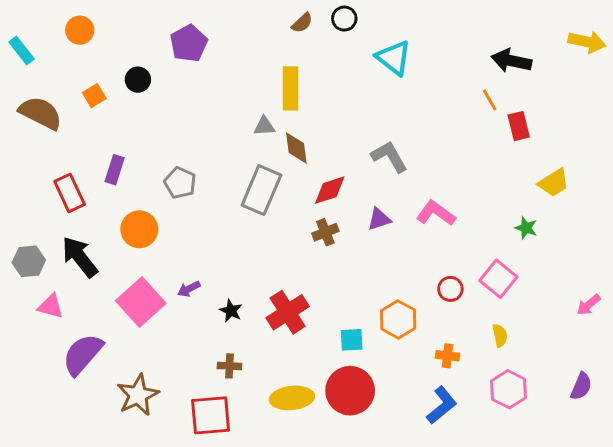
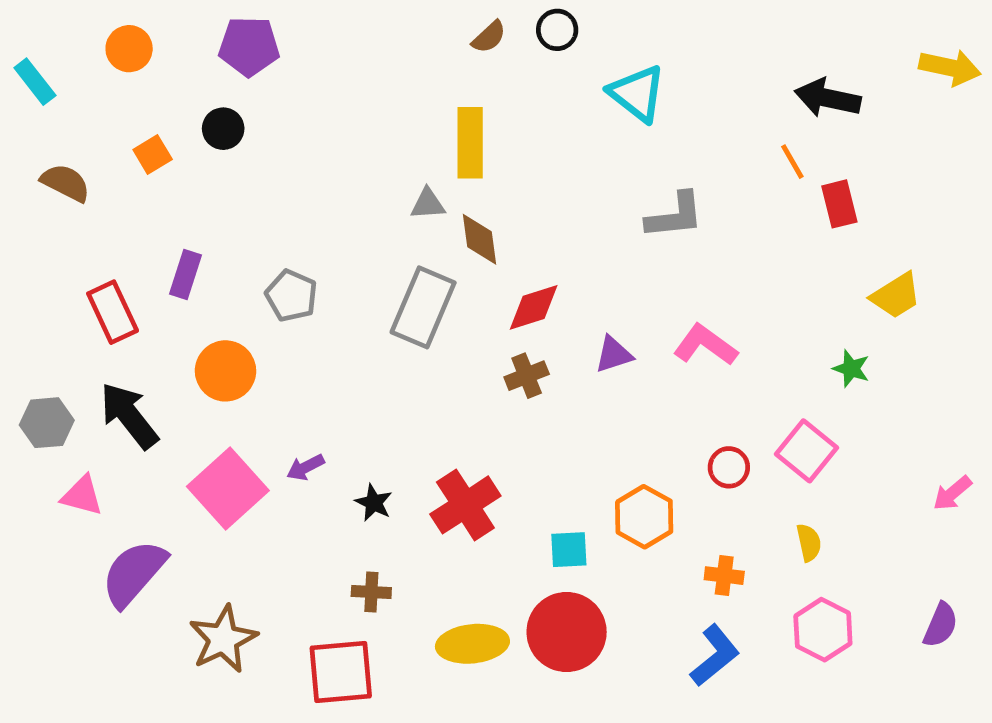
purple pentagon: (189, 43) -> (249, 46), moved, turned 30
brown semicircle: (40, 113) -> (66, 183), size x0.7
gray L-shape: (389, 157) -> (675, 216), moved, turned 114

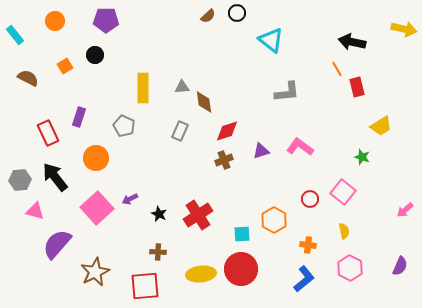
yellow rectangle: (470, 143) -> (143, 88), moved
gray rectangle: (423, 307) -> (180, 131), size x0.6

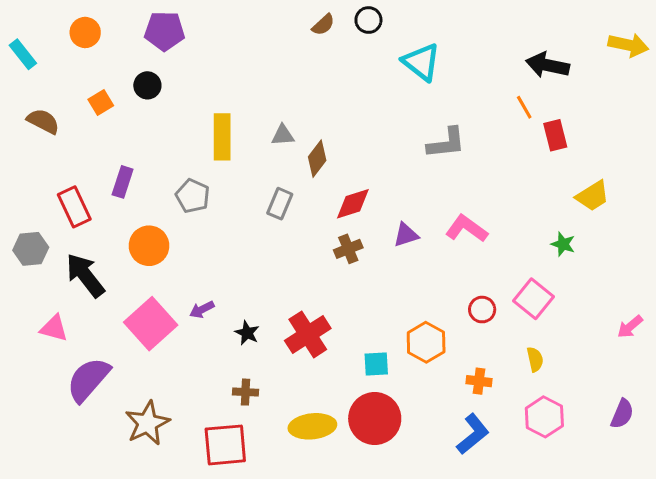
brown diamond: (204, 102) -> (317, 159), turned 45
gray hexagon: (20, 180) -> (31, 249), moved

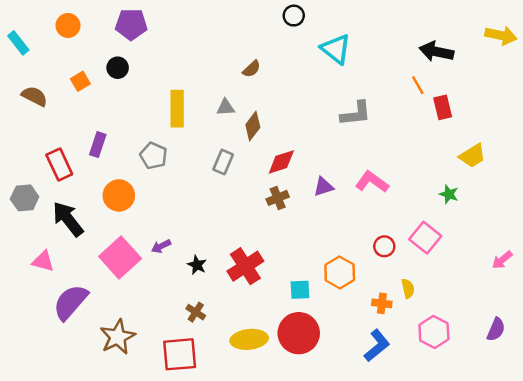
brown semicircle: (323, 25) -> (252, 69), moved
yellow semicircle: (535, 359) -> (408, 289), moved
brown cross: (246, 392) -> (196, 312), turned 30

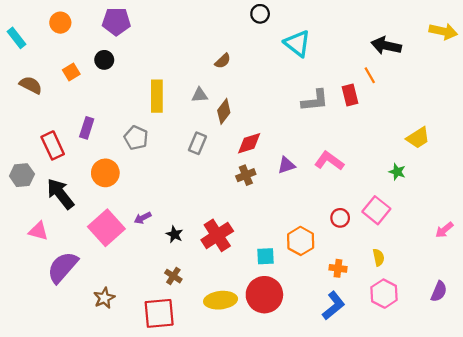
red rectangle: (443, 107) -> (350, 95), moved
yellow semicircle: (408, 289) -> (379, 257), moved
brown star: (118, 337) -> (104, 298), size x0.7

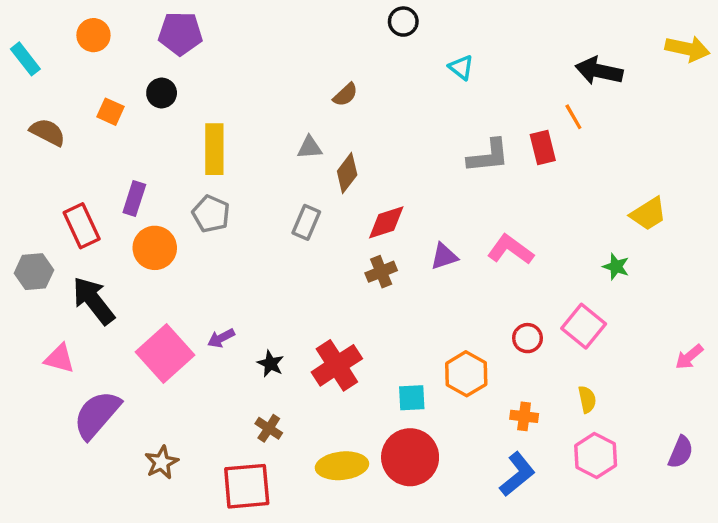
cyan triangle: (297, 43) -> (461, 67), size x0.6
orange square: (71, 72) -> (111, 112), turned -35
yellow rectangle: (157, 96) -> (214, 149), moved
orange circle: (105, 173) -> (155, 248), moved

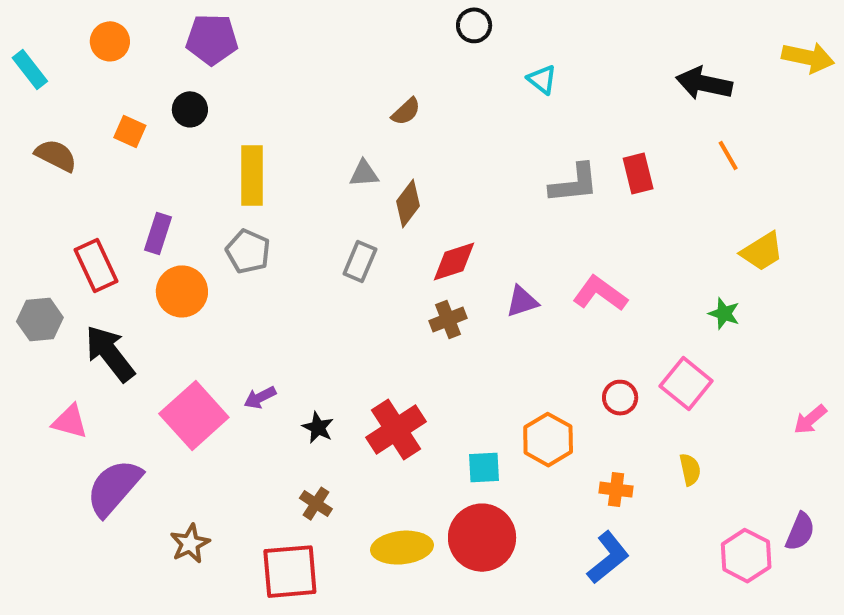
orange line: (573, 117) -> (728, 155), moved
pink hexagon: (596, 456) -> (746, 556), moved

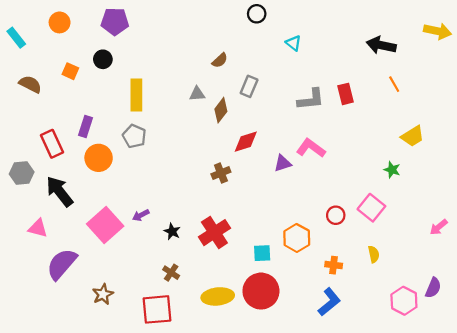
gray rectangle: (360, 261) -> (249, 86), moved
pink L-shape: (600, 293) -> (311, 148), moved
brown cross: (448, 320) -> (221, 173), moved

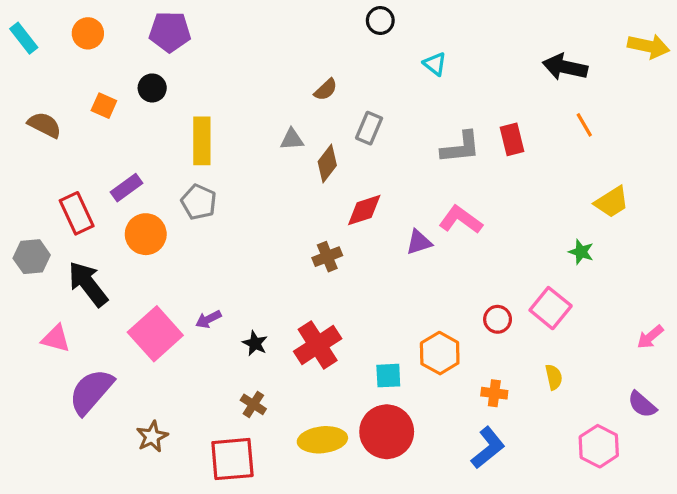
cyan rectangle: (16, 38) -> (24, 38), moved
purple rectangle: (86, 126) -> (126, 188), turned 36
purple semicircle: (433, 288) -> (642, 404), moved, turned 108

